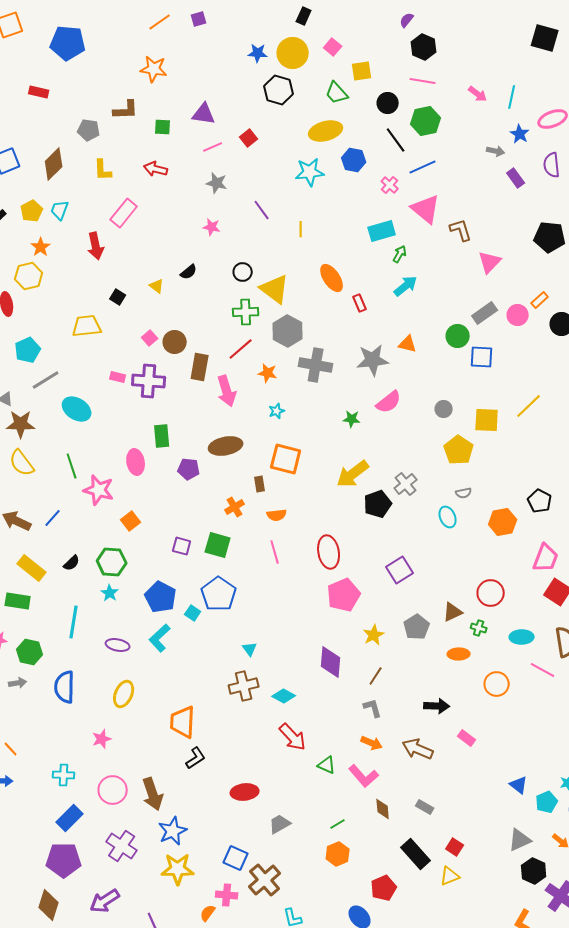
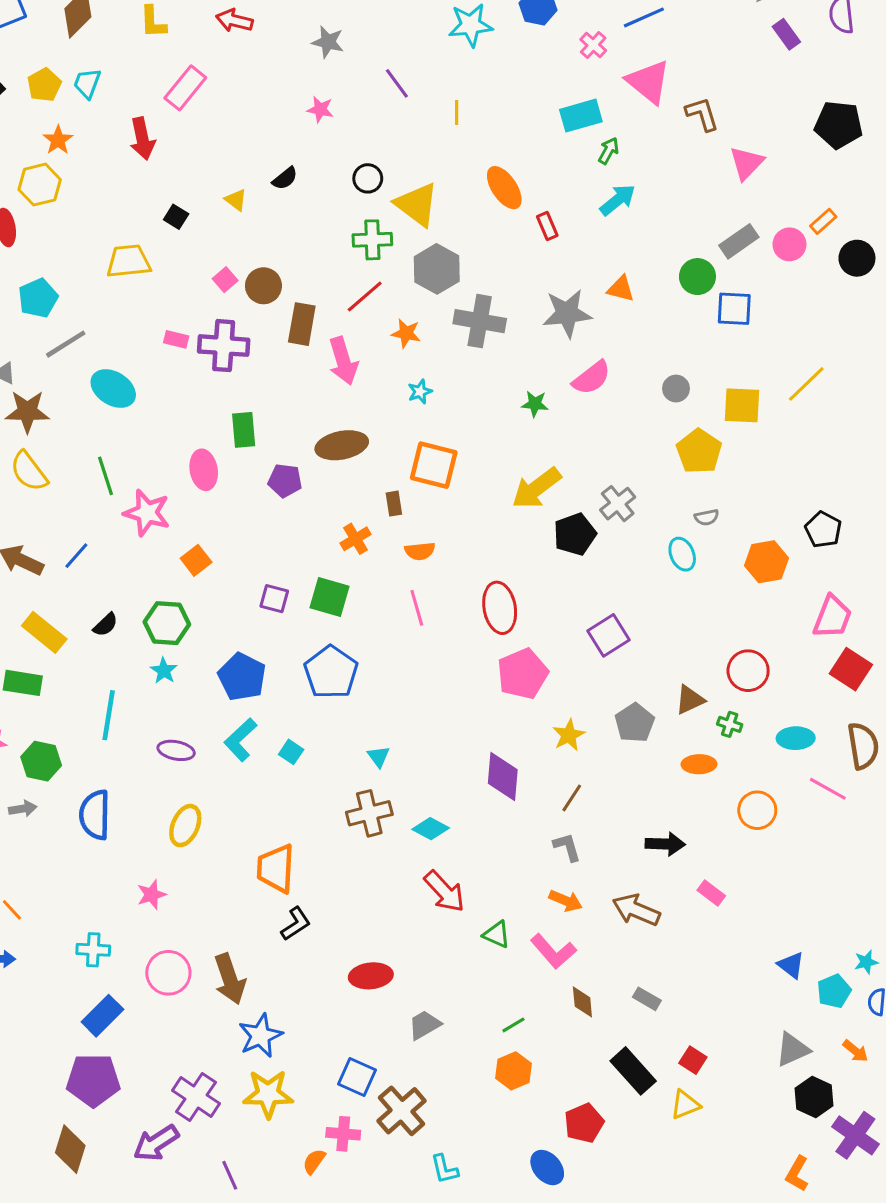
cyan square: (193, 613) -> (291, 752), moved
purple cross: (122, 846) -> (196, 1097), moved

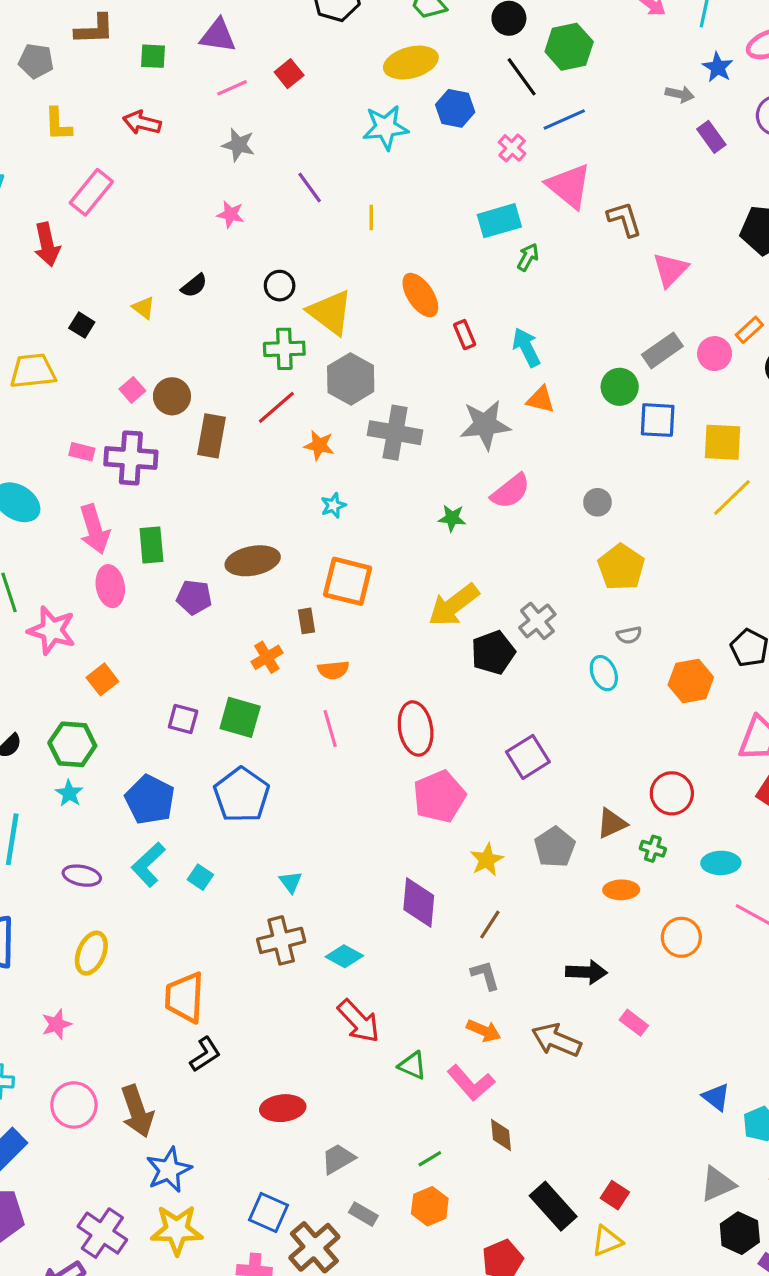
cyan arrow: (618, 200) -> (526, 347), moved, turned -78
pink arrow: (343, 361) -> (94, 529), moved
yellow square: (742, 405) -> (722, 442), moved
gray rectangle: (647, 999) -> (363, 1214), moved

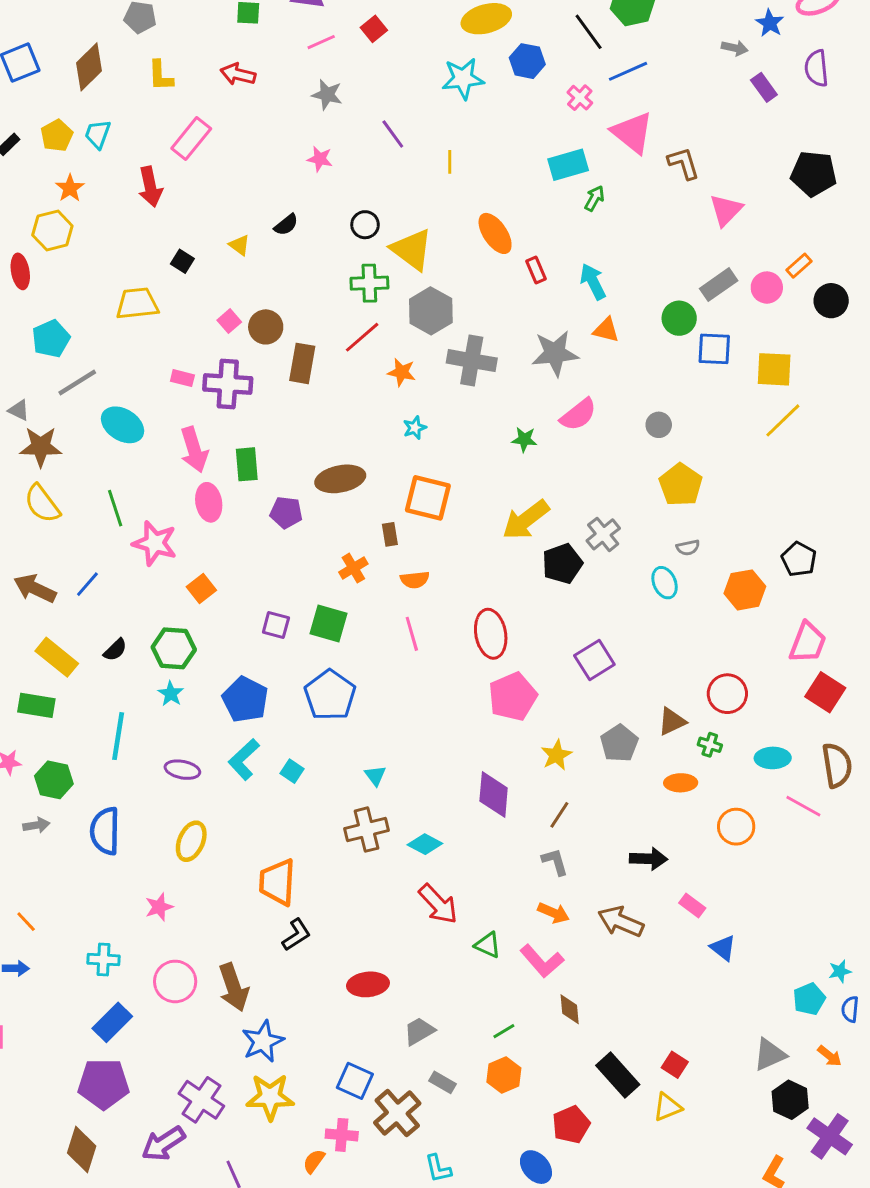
blue triangle: (716, 1097) -> (723, 948), moved

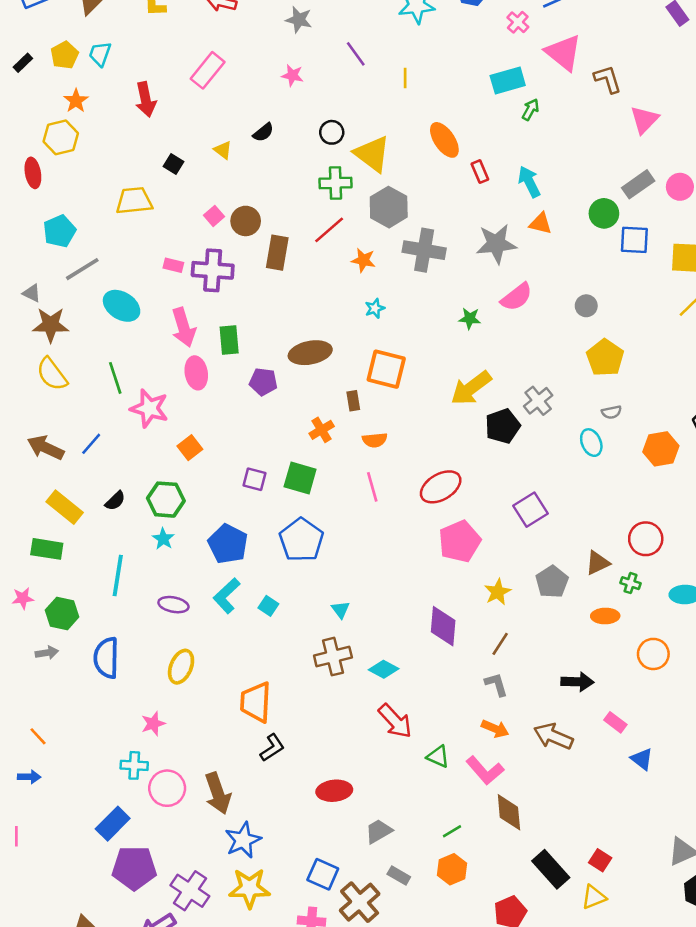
pink rectangle: (191, 138) -> (208, 70), moved
red ellipse: (491, 634) -> (441, 487), turned 69
cyan cross: (104, 960) -> (134, 765), moved
brown diamond: (570, 1009) -> (509, 812), size x1.4
purple pentagon: (104, 1084) -> (134, 868), moved

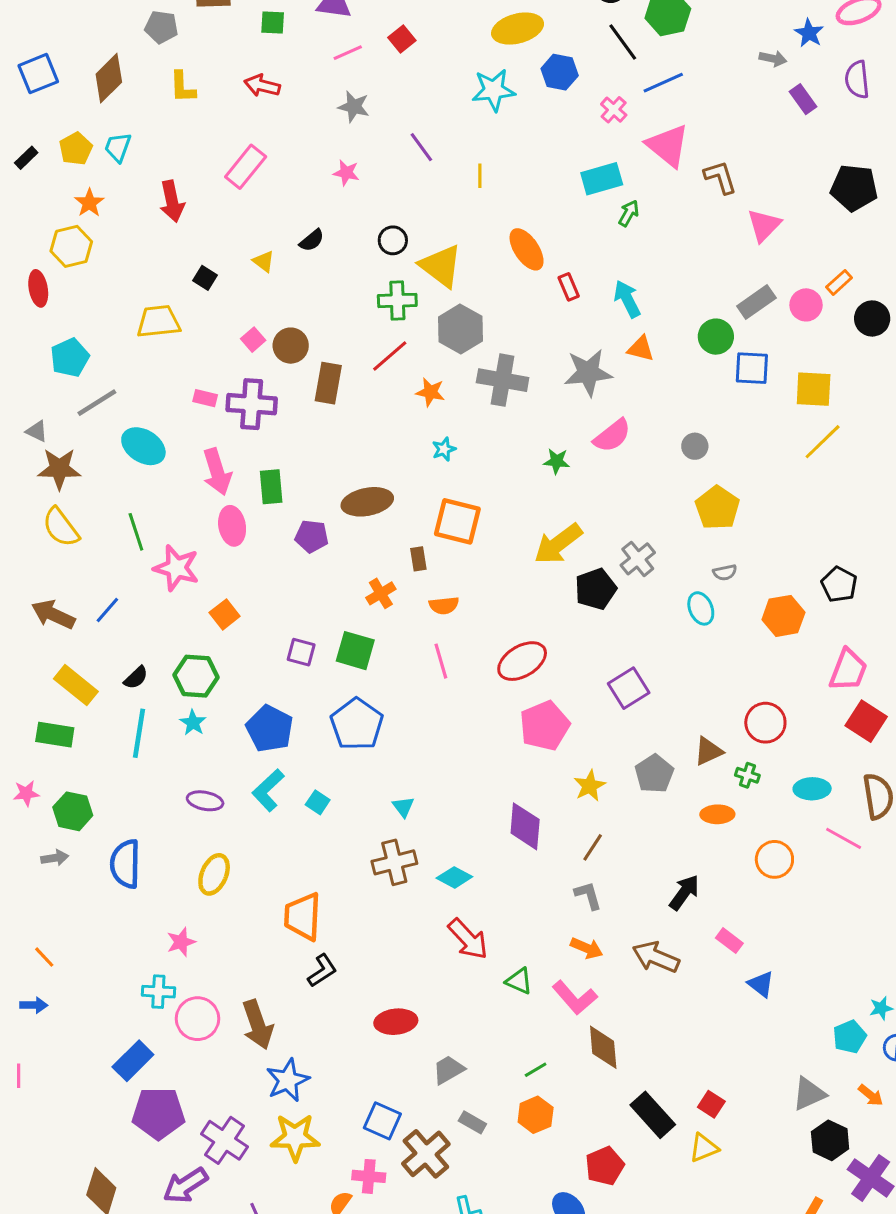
cyan line: (118, 575) -> (139, 733), moved
black arrow: (577, 682) -> (684, 892), turned -56

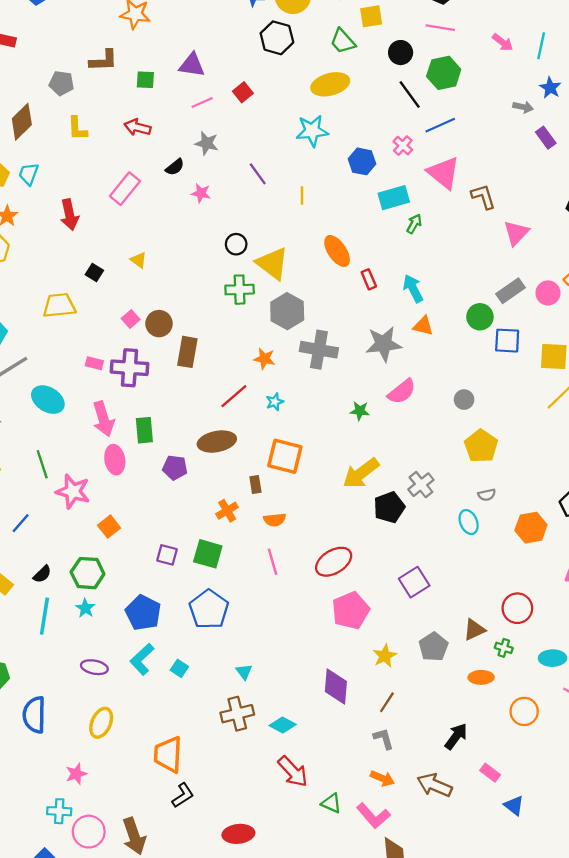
blue hexagon: (560, 72) -> (362, 161), moved
black semicircle: (312, 240) -> (175, 167), moved
red line: (390, 356) -> (234, 396), moved

